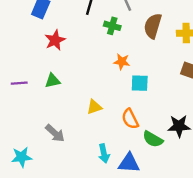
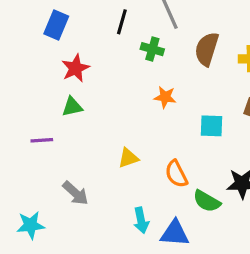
green triangle: (53, 81) -> (72, 107), moved
purple line: (19, 83) -> (42, 140), moved
cyan square: (140, 83) -> (212, 126), moved

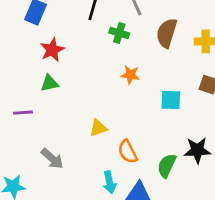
orange semicircle: (176, 174) -> (128, 152), moved
green semicircle: (207, 201) -> (167, 166), turned 85

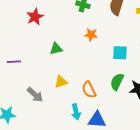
green triangle: (49, 83) -> (56, 49), moved
yellow triangle: (98, 128) -> (61, 82), moved
green semicircle: (167, 166) -> (117, 82), moved

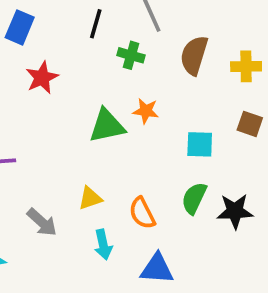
green triangle: (56, 49) -> (107, 126), moved, size x1.5
cyan arrow: (76, 112) -> (103, 245), moved

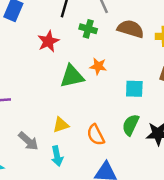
brown semicircle: (194, 55) -> (131, 29), turned 90
red star: (42, 78) -> (48, 41), moved
cyan arrow: (103, 245) -> (57, 156), moved

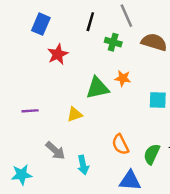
red star: (48, 41) -> (58, 54), moved
yellow triangle: (61, 125) -> (75, 114), moved
green semicircle: (131, 125) -> (152, 154), moved

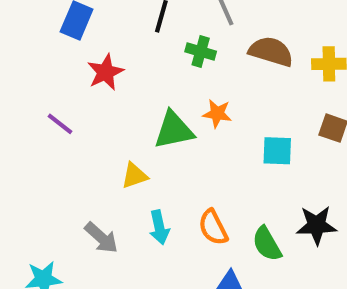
purple line: (30, 111) -> (60, 124), moved, turned 42
green semicircle: (152, 154) -> (267, 244), turned -55
cyan arrow: (83, 165) -> (159, 227), moved

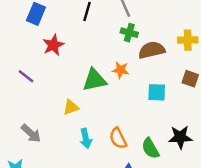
green cross: (201, 51) -> (129, 33), moved
brown semicircle: (271, 51) -> (152, 50), moved, turned -30
gray arrow: (101, 238) -> (31, 133), moved

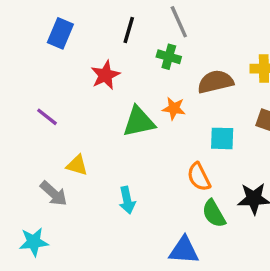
green cross: (129, 33) -> (169, 57), moved
red star: (53, 45) -> (105, 75), moved
yellow triangle: (71, 107) -> (77, 165), moved, turned 35
orange semicircle: (118, 138) -> (199, 177), moved

